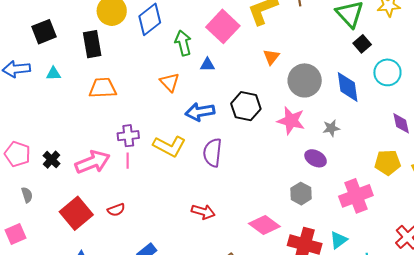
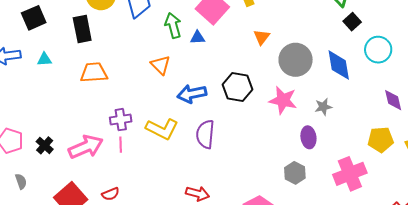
blue triangle: (207, 65) -> (198, 38), moved
purple ellipse: (316, 158) -> (308, 137), turned 55

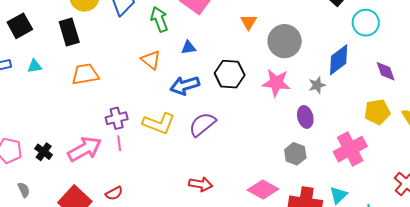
blue triangle: (198, 38) -> (188, 48), moved
blue diamond: (339, 65) -> (339, 60), moved, turned 68
purple semicircle: (205, 134) -> (202, 124), turned 52

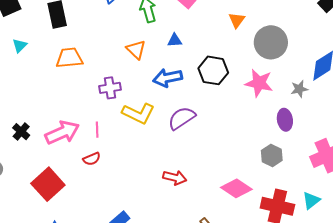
cyan triangle: (35, 66) -> (20, 46), turned -42
purple cross: (117, 118) -> (110, 88), moved
red semicircle: (114, 193) -> (92, 159), moved

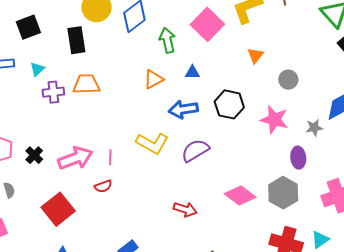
gray circle: (271, 42) -> (288, 80), size x0.6
orange triangle: (136, 49) -> (153, 79), turned 45
purple cross: (110, 88) -> (53, 92), moved
gray hexagon: (272, 155) -> (283, 193), size x1.4
pink diamond: (236, 188) -> (240, 195), moved

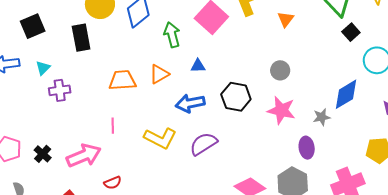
orange triangle: (255, 56) -> (286, 19), moved
gray circle: (288, 80) -> (280, 70), moved
orange trapezoid: (86, 84) -> (122, 80), moved
pink line: (110, 157) -> (113, 126), moved

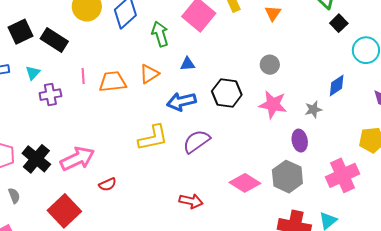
black rectangle: (81, 38) -> (54, 40), moved, turned -44
blue diamond: (346, 94) -> (337, 86), size x0.7
pink line: (113, 126) -> (83, 76), moved
yellow L-shape: (160, 138) -> (153, 138), turned -36
black cross: (43, 154) -> (36, 159), size x1.6

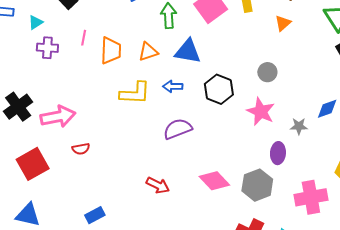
blue triangle: (187, 64) -> (188, 51), size x1.8
orange trapezoid: (113, 82) -> (111, 50), turned 84
blue arrow: (181, 102) -> (173, 86), size x0.7
yellow L-shape: (153, 138) -> (135, 93), moved

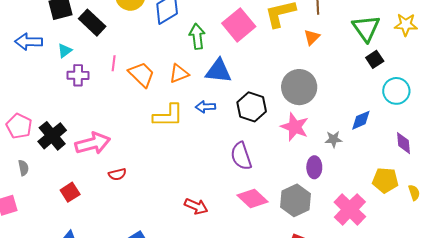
orange trapezoid: (111, 50) -> (142, 74), turned -44
gray circle: (267, 72) -> (299, 87), size x1.8
purple semicircle: (178, 129) -> (241, 156), moved, turned -84
red square: (33, 164) -> (70, 192), size x0.6
pink cross: (311, 197) -> (350, 209), turned -32

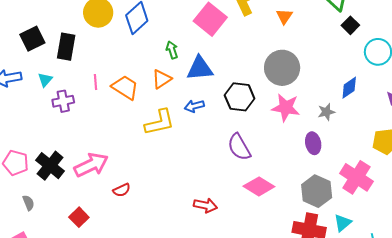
black rectangle: (92, 23) -> (66, 47), turned 68
green arrow: (197, 36) -> (172, 50), moved, size x0.7
gray hexagon: (296, 200) -> (317, 191), moved

